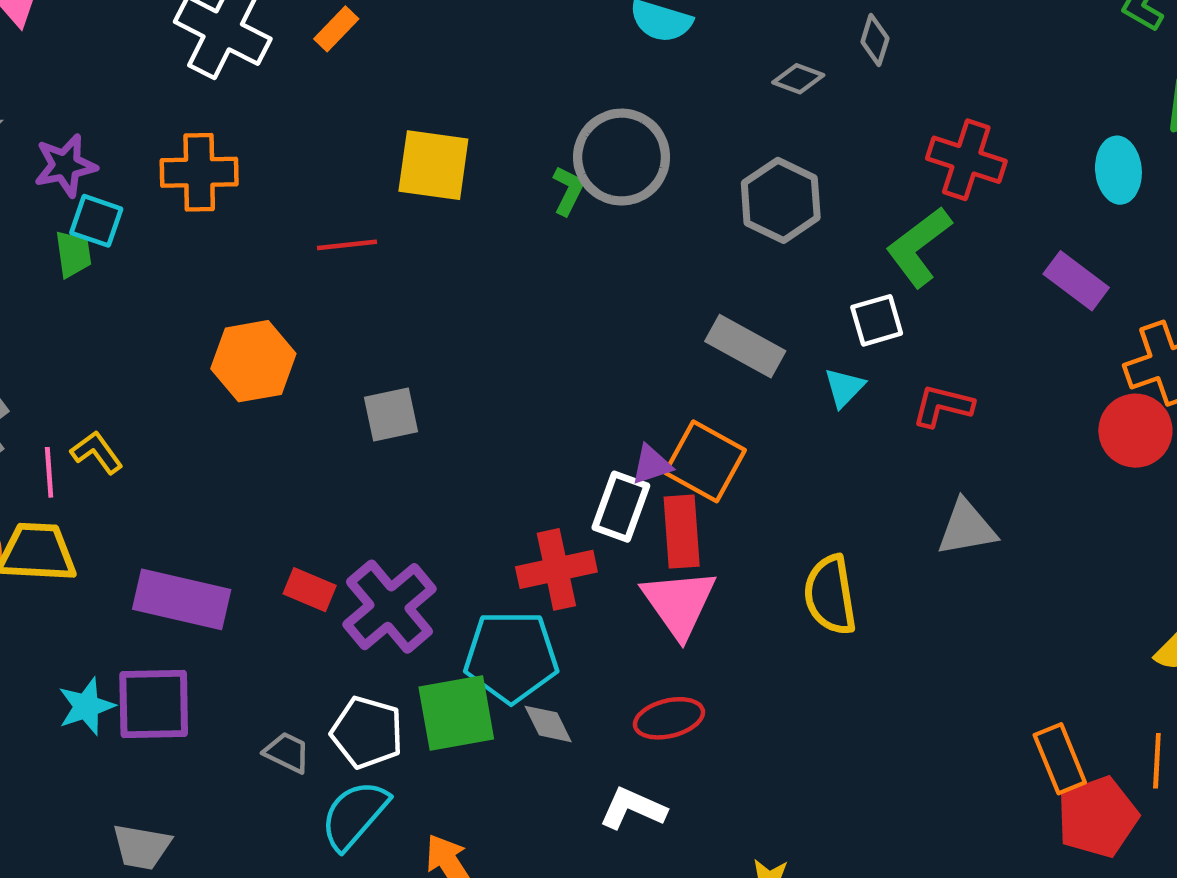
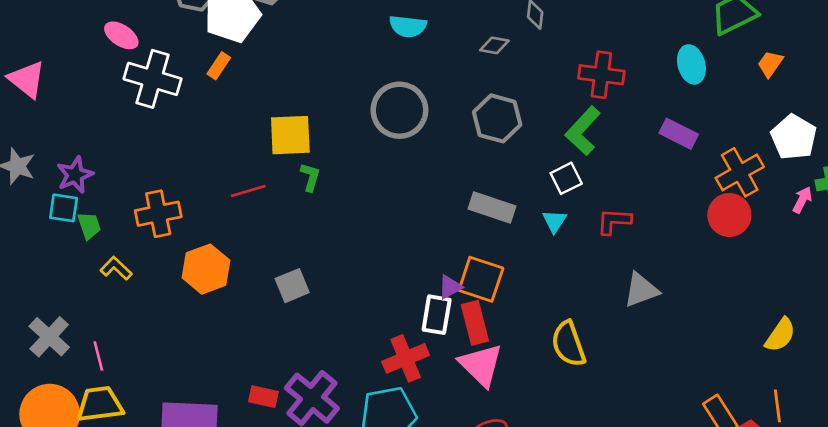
orange cross: (199, 172) -> (158, 214), moved
green L-shape: (568, 190) -> (310, 177), moved
cyan square: (96, 221) -> (64, 208), moved
yellow L-shape: (97, 452) -> (116, 268), moved

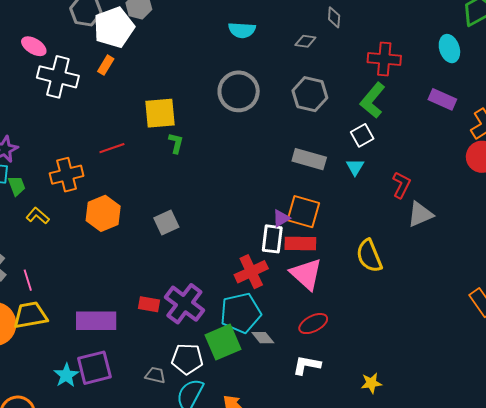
red line: (248, 191) -> (112, 148), moved
red L-shape: (614, 221) -> (401, 185), moved, turned 116
red rectangle: (475, 323) -> (300, 244), turned -72

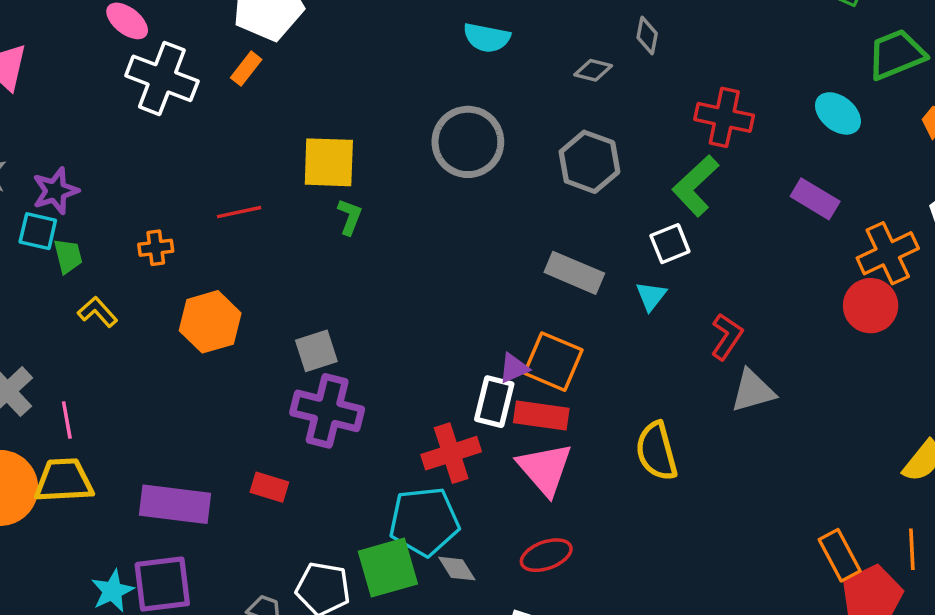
cyan ellipse: (449, 49) -> (838, 113), turned -40
orange cross: (67, 175) -> (156, 248), size x0.6
purple cross: (184, 304) -> (327, 411), moved, turned -30

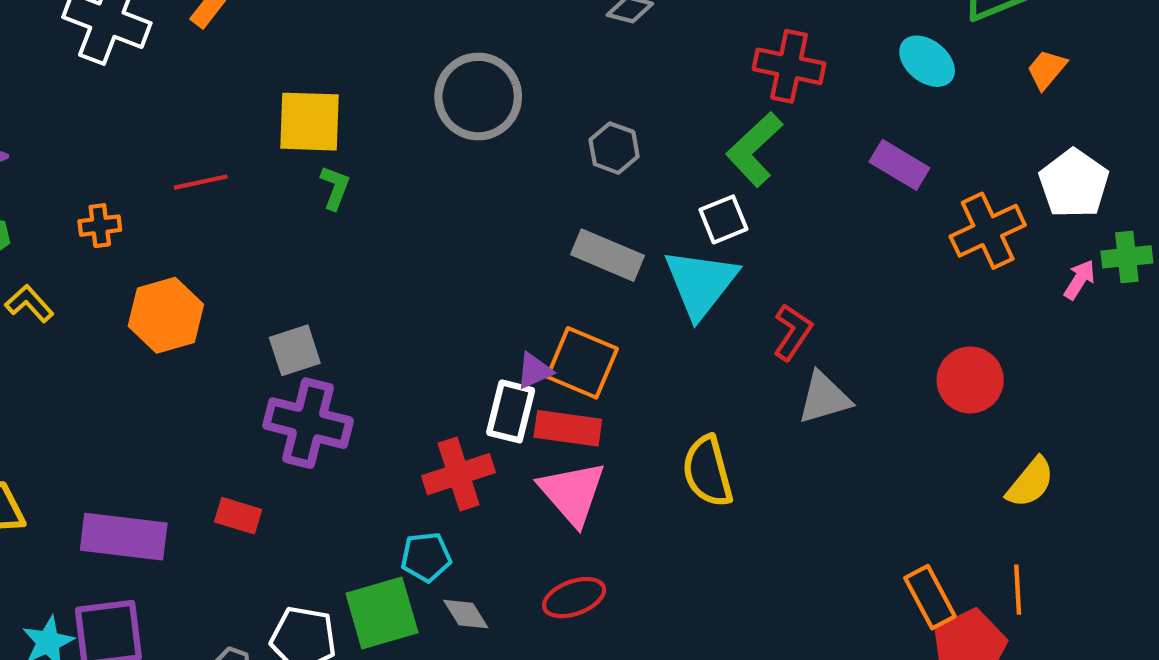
gray hexagon: (589, 162) -> (614, 148), moved, size x0.7
cyan triangle: (651, 296) -> (701, 283), size x2.0
red circle: (871, 306) -> (970, 380), moved
cyan pentagon: (424, 521) -> (426, 557), size x0.6

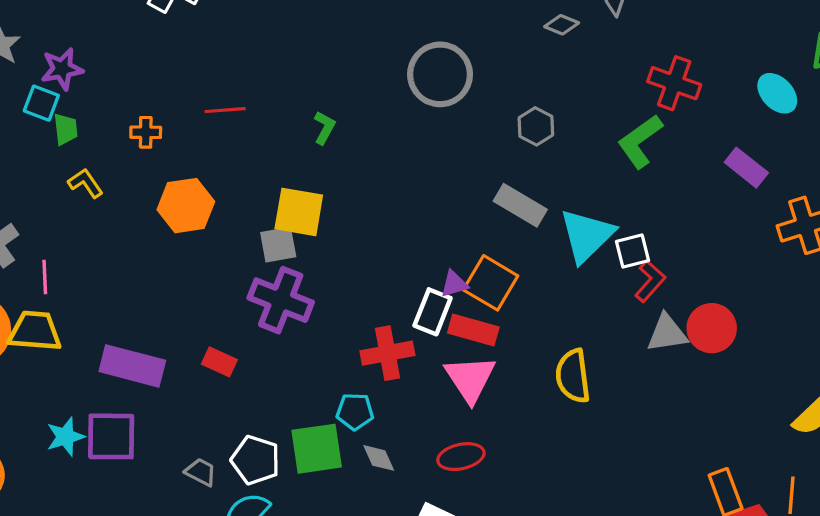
yellow square: (310, 122) -> (299, 212), moved
white square: (723, 219) -> (632, 251), moved
red circle: (970, 380) -> (712, 328), moved

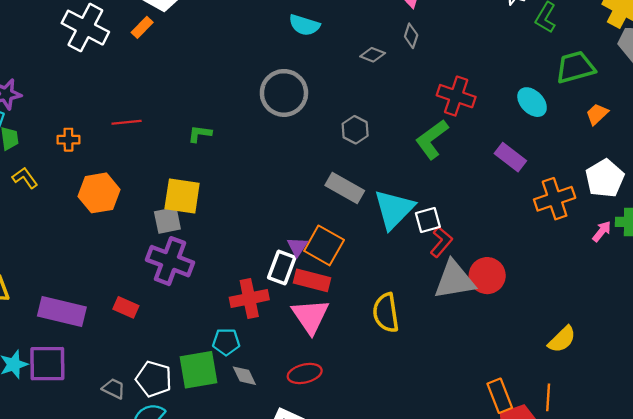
green L-shape: (324, 128) -> (200, 134), turned -110
purple triangle: (454, 284) -> (297, 247), turned -40
gray triangle: (667, 333) -> (454, 280), size x1.4

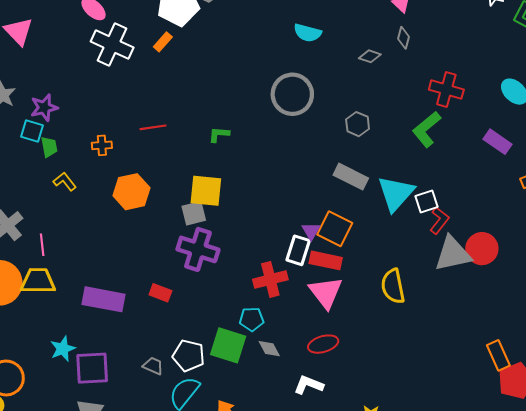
purple square: (47, 364) -> (92, 368), moved
green square: (198, 370) -> (228, 345), turned 30

